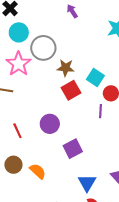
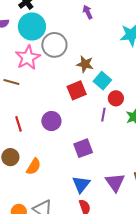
cyan circle: (19, 32) -> (32, 26), size x1.4
brown star: (66, 68) -> (85, 64), moved
purple square: (73, 149) -> (83, 148), moved
orange semicircle: (38, 171) -> (34, 166), turned 72

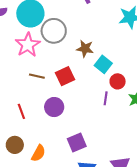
brown line: (11, 82) -> (37, 76), moved
red square: (77, 90) -> (65, 76), moved
purple square: (83, 148) -> (77, 142), moved

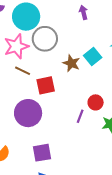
cyan square: (103, 64) -> (93, 56), moved
brown line: (37, 76) -> (23, 71), moved
purple circle: (54, 107) -> (28, 113), size x1.4

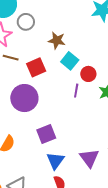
gray circle: (45, 39) -> (26, 22), size x0.7
cyan square: (93, 56) -> (70, 61), moved

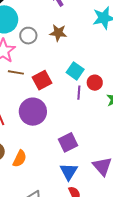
brown star: (57, 40) -> (58, 33), moved
purple line: (76, 91) -> (79, 93), moved
purple square: (46, 134) -> (68, 142), moved

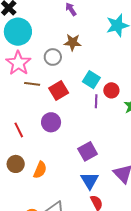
gray circle: (28, 36) -> (53, 57), moved
purple circle: (33, 112) -> (51, 122), size x0.7

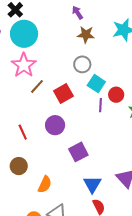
brown star: (73, 42) -> (86, 35), moved
gray circle: (53, 57) -> (82, 64), moved
brown line: (32, 84) -> (37, 86), turned -56
purple square: (88, 151) -> (78, 152), moved
orange semicircle: (40, 170) -> (45, 184), moved

